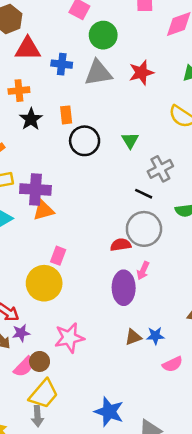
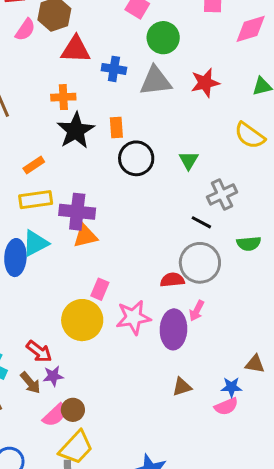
black star: (31, 119) -> (76, 131), size x1.4
blue star: (155, 336) -> (231, 387), moved
pink star: (69, 338) -> (133, 317), moved
pink semicircle: (173, 364) -> (226, 406), moved

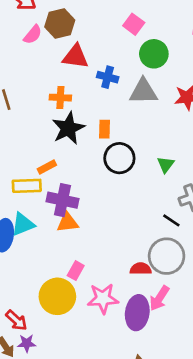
orange rectangle: (34, 165) -> (47, 167), moved
pink arrow: (197, 311) -> (159, 298), size x1.4

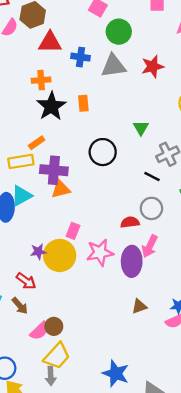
black circle: (119, 158) -> (103, 152), moved
gray circle: (167, 256) -> (151, 208), size x0.7
purple star: (27, 343) -> (38, 252), moved

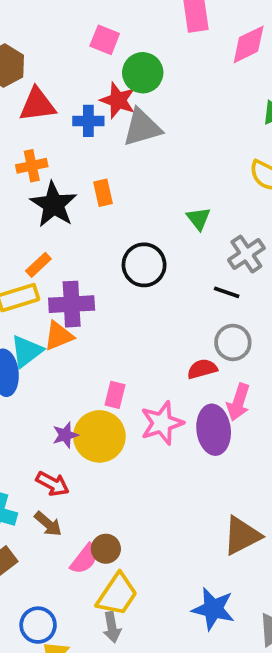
red star: (153, 66) -> (118, 100), moved, turned -30
orange triangle: (61, 189) -> (59, 336), moved
brown triangle: (139, 306) -> (242, 536), moved, size x1.6

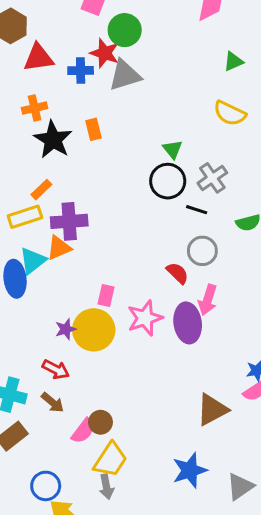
black circle: (144, 265) -> (168, 181), moved
red semicircle: (202, 369) -> (177, 273), turned 60
blue star: (213, 609) -> (190, 470), turned -30

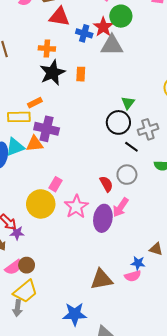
pink star: (145, 318) -> (76, 207), turned -30
purple star: (66, 329) -> (17, 233), moved

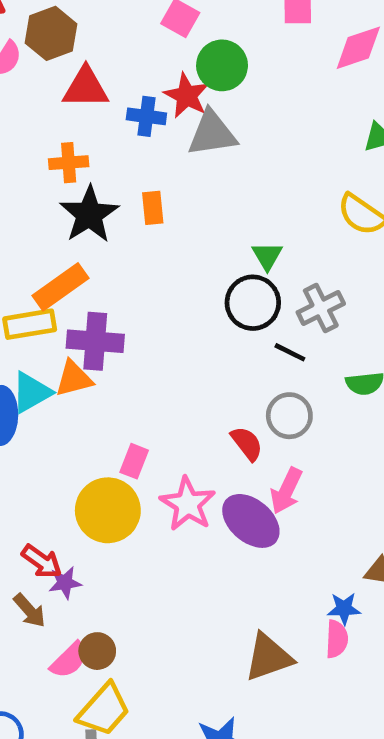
orange rectangle: (35, 103) -> (61, 287), size x1.6
purple ellipse: (103, 218) -> (251, 521), turned -50
pink semicircle: (133, 276) -> (337, 639), turned -63

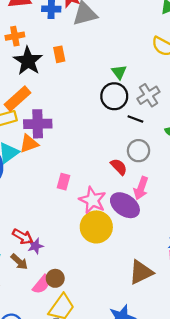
yellow circle: (108, 510) -> (96, 227), moved

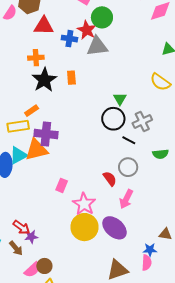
orange rectangle: (17, 99) -> (32, 111), size x0.6
orange triangle: (29, 144) -> (37, 150), size x1.4
purple ellipse: (125, 205) -> (114, 228), moved

